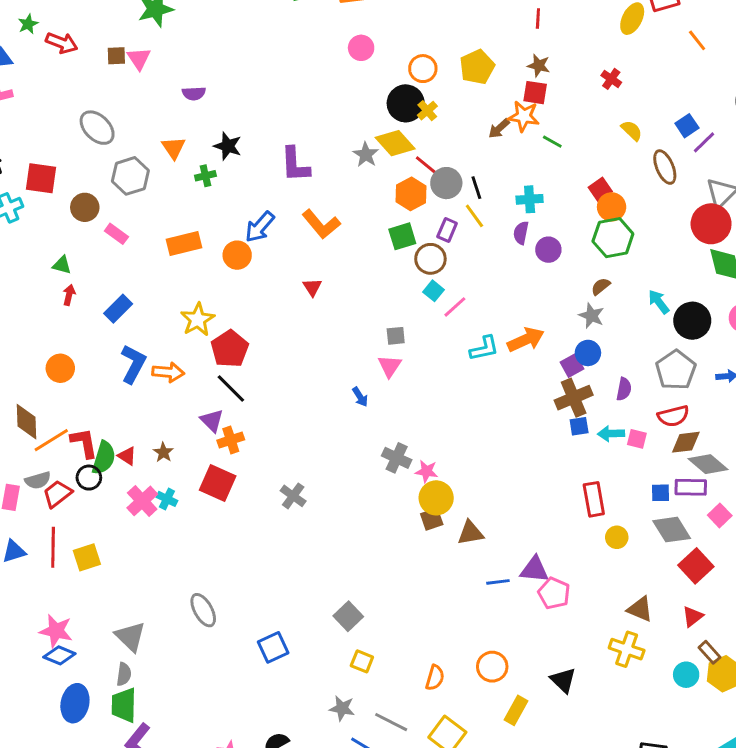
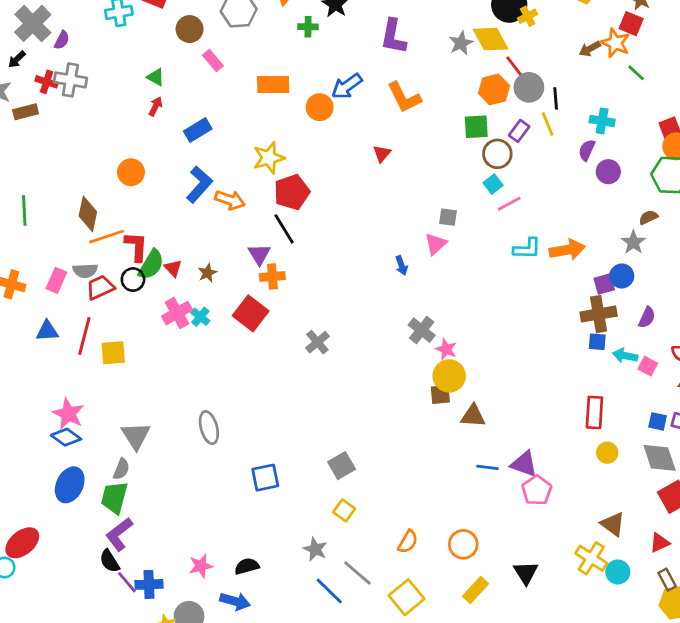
cyan circle: (686, 675) -> (618, 572), moved

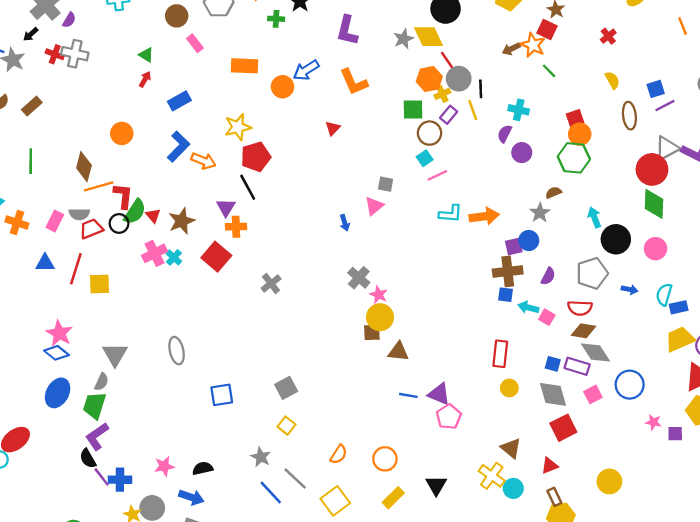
yellow cross: (528, 16) -> (442, 94), moved
brown rectangle: (26, 112) -> (32, 106), moved, turned -30
brown star: (207, 273) -> (182, 221), size x1.6

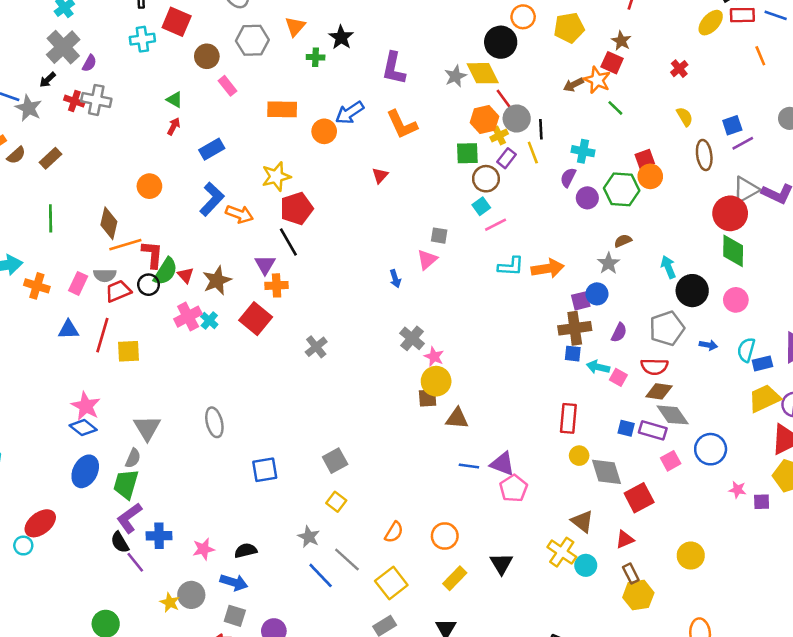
green hexagon: (574, 158) -> (622, 189), moved
gray diamond: (553, 394) -> (607, 472), moved
blue cross: (120, 480) -> (159, 536), moved

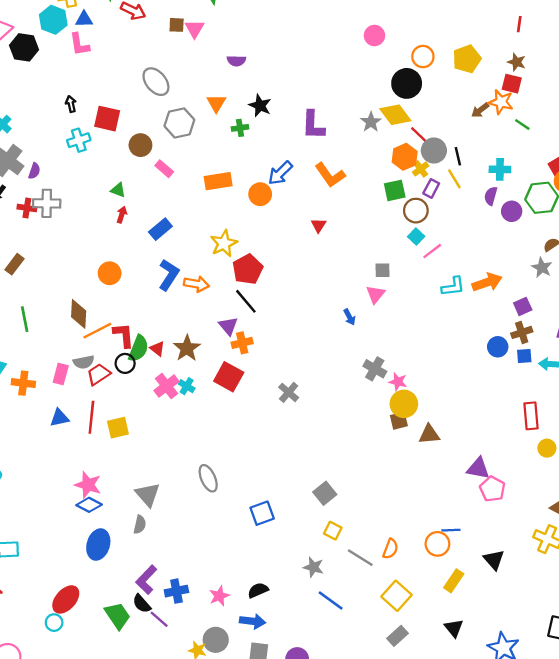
blue circle: (597, 294) -> (498, 347), moved
brown cross: (575, 328) -> (522, 332), size x0.7
blue line: (469, 466) -> (451, 530), moved
green trapezoid: (126, 484) -> (117, 616), moved, turned 140
gray line: (347, 559) -> (360, 558), moved

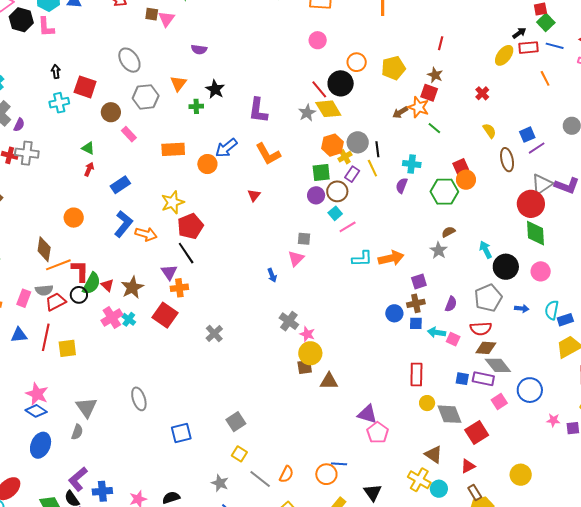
pink L-shape: (79, 44) -> (46, 27), moved
red line: (420, 136) -> (319, 89), moved
purple circle: (512, 211) -> (316, 195), moved

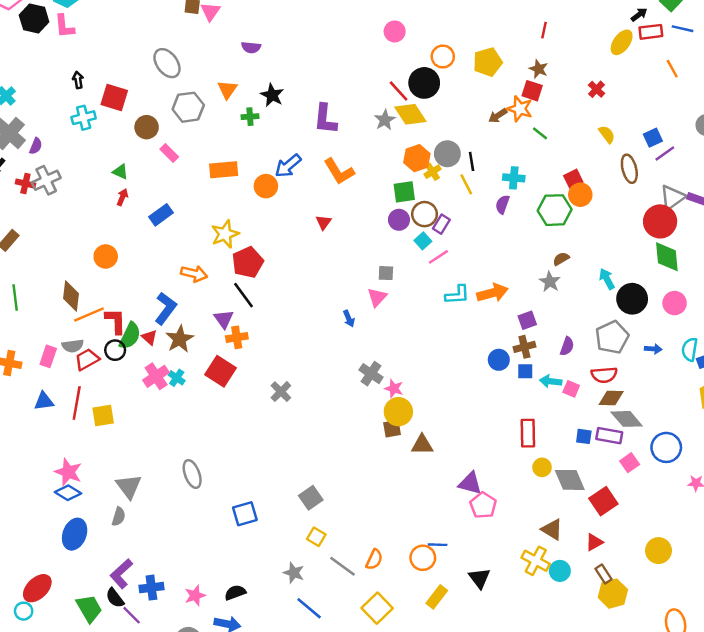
gray cross: (27, 153) -> (46, 180), turned -30
purple rectangle: (352, 174) -> (441, 224), moved
blue L-shape: (123, 224) -> (166, 308), moved

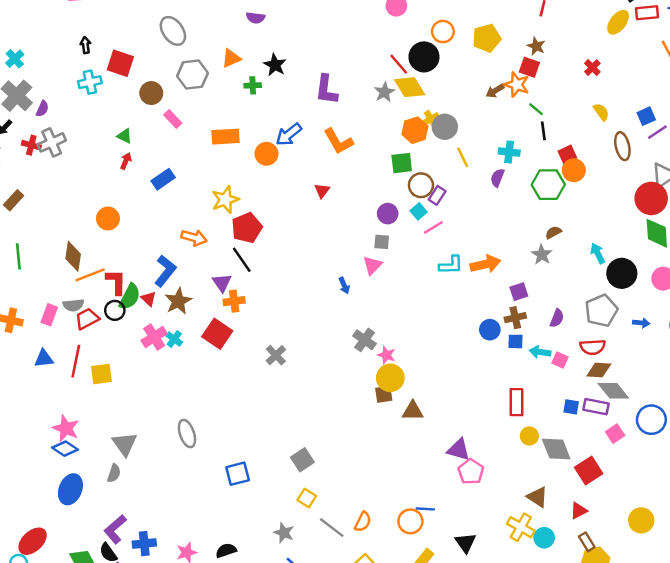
orange triangle: (227, 90) -> (231, 58), turned 30
black line: (472, 161) -> (543, 131), moved
yellow cross: (432, 172) -> (431, 119), moved
purple circle: (399, 220) -> (388, 214), moved

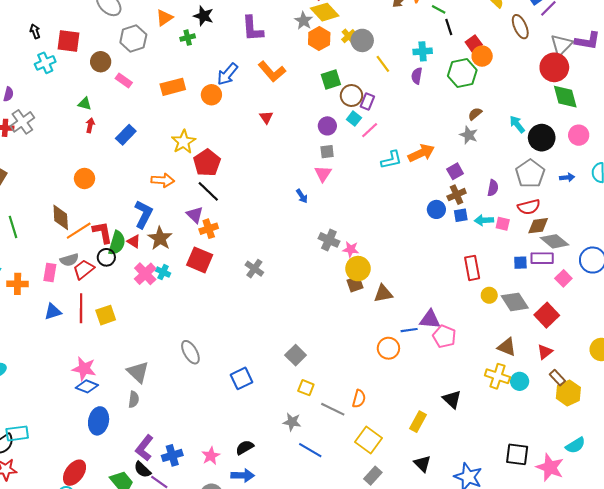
orange hexagon: (415, 130) -> (319, 39), moved
blue line: (425, 509) -> (409, 330), moved
orange circle: (410, 521) -> (388, 348), moved

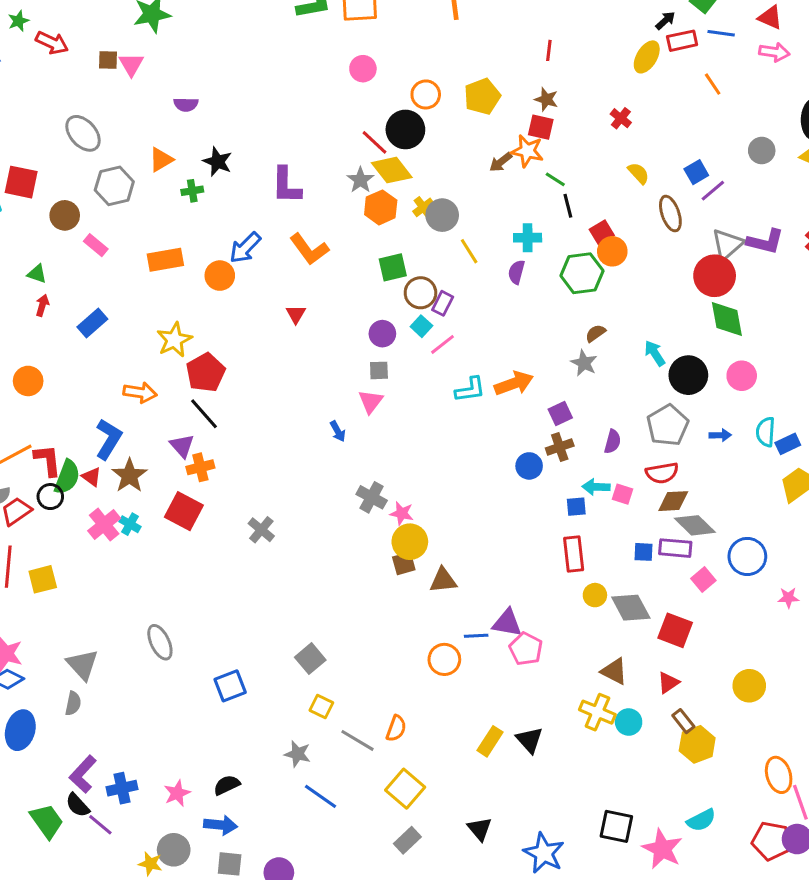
blue square: (461, 215) -> (576, 507), moved
red square: (547, 315) -> (675, 630), turned -30
yellow rectangle: (418, 422) -> (490, 741), moved

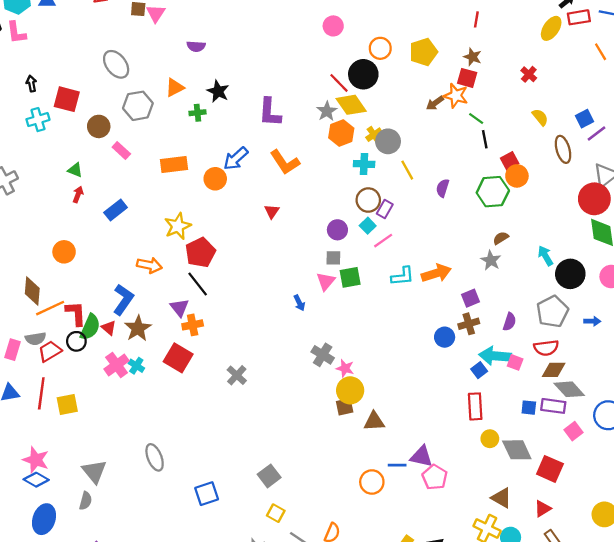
cyan cross: (528, 238) -> (364, 164), moved
green square: (393, 267) -> (350, 277), moved
cyan arrow: (596, 487) -> (495, 356), size x1.5
blue square: (576, 507) -> (479, 370), turned -35

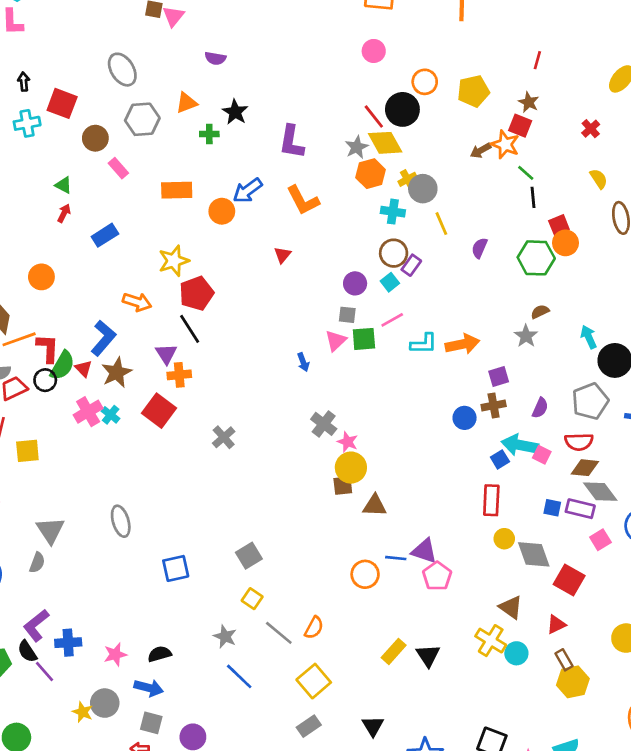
pink line: (383, 241) -> (392, 320), moved

